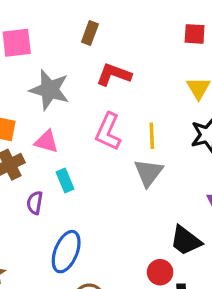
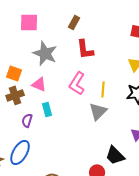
red L-shape: (114, 75) -> (85, 49), turned -125
blue ellipse: (66, 252) -> (20, 152), moved

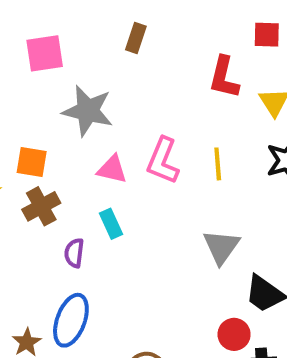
red L-shape: (85, 49) -> (224, 77), moved, turned 30
pink triangle: (39, 84) -> (112, 169), moved
gray triangle: (98, 111) -> (221, 247), moved

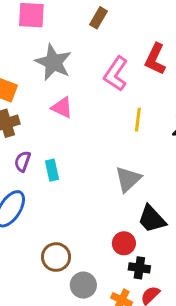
pink L-shape: (163, 161) -> (116, 74), moved
cyan rectangle: (111, 224) -> (52, 170), moved

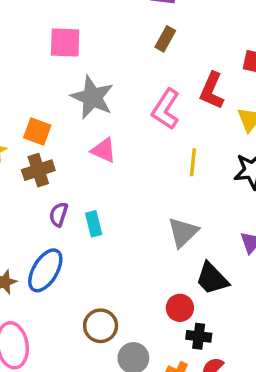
brown rectangle: (99, 18) -> (165, 39), moved

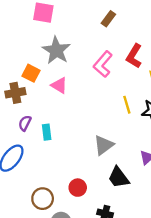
orange square: (37, 132) -> (31, 73), moved
yellow line: (193, 162) -> (127, 105), moved, turned -30
red circle: (180, 308) -> (78, 188), moved

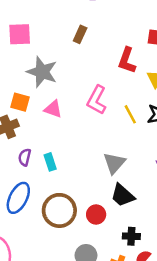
brown rectangle: (108, 19) -> (80, 34), moved
pink L-shape: (103, 64) -> (97, 100), moved
black trapezoid: (119, 177) -> (123, 195), moved
brown circle: (43, 199) -> (59, 210), moved, size x1.4

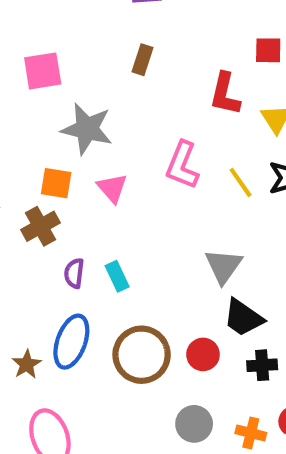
pink triangle: (53, 109) -> (112, 188), turned 36
black cross: (131, 236) -> (262, 365), moved

